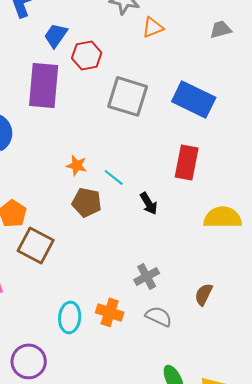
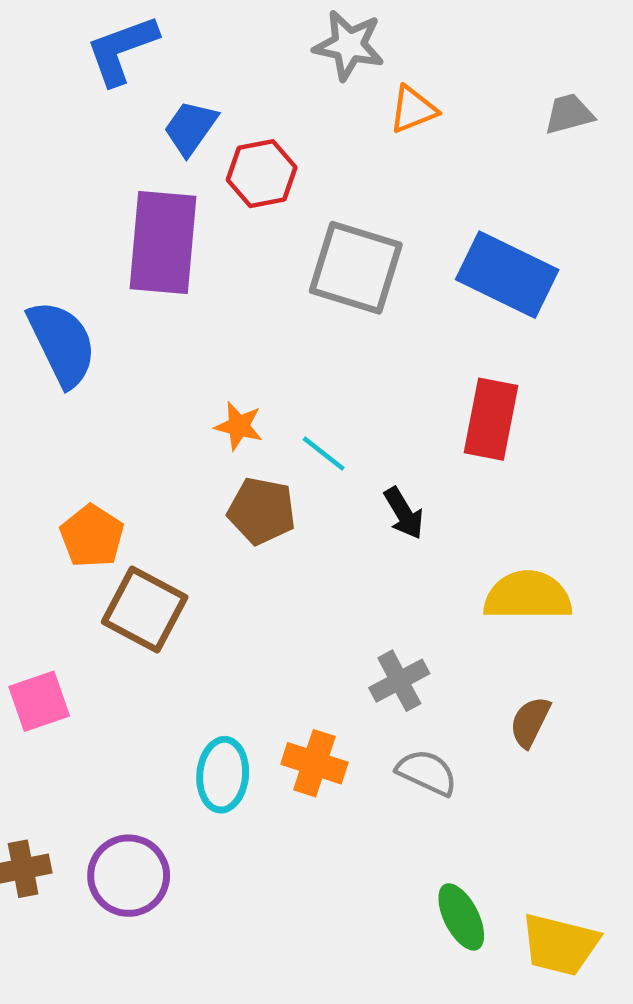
yellow semicircle: (223, 217) -> (528, 596), moved

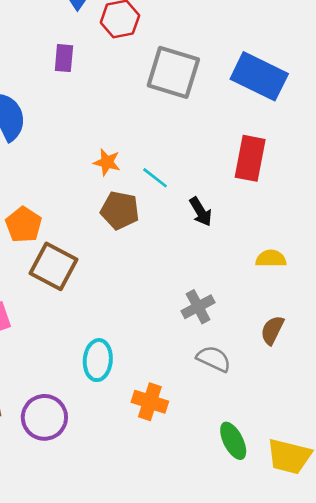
purple rectangle: (163, 243) -> (64, 58), size x0.5
yellow semicircle: (528, 596) -> (271, 259), size x0.6
orange cross: (314, 763) -> (150, 402), moved

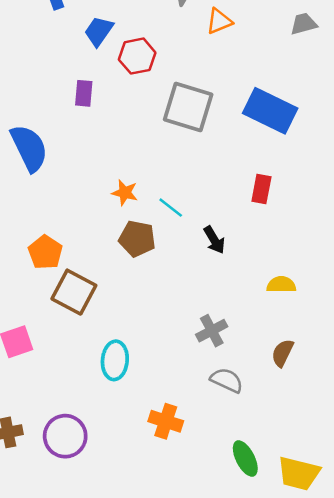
red rectangle: (250, 158) -> (261, 189), size x0.7
cyan ellipse: (98, 360) -> (115, 360), moved

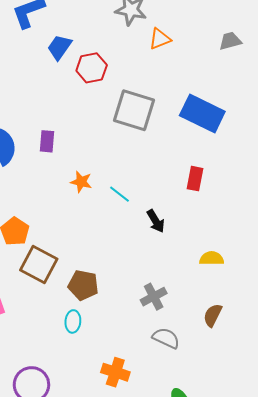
purple rectangle: (84, 93) -> (47, 141), moved
brown pentagon: (137, 239) -> (83, 285), moved
cyan ellipse: (115, 360) -> (73, 321), size x0.7

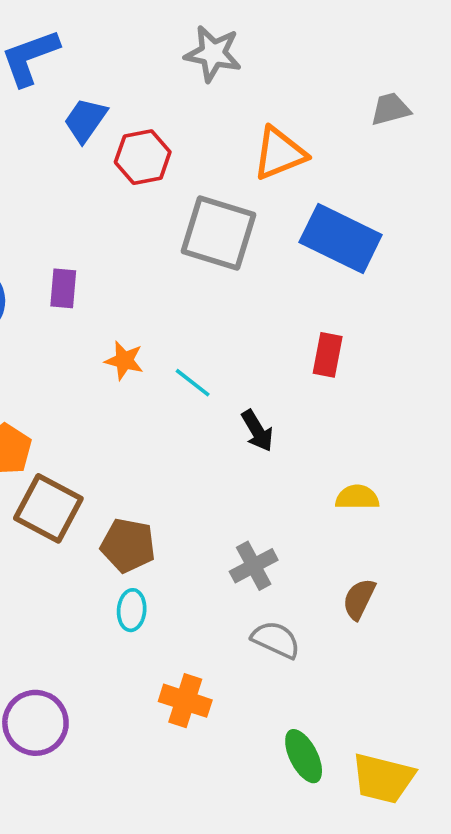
orange triangle: (160, 39) -> (280, 153), moved, size x1.4
cyan ellipse: (73, 321) -> (132, 610), moved

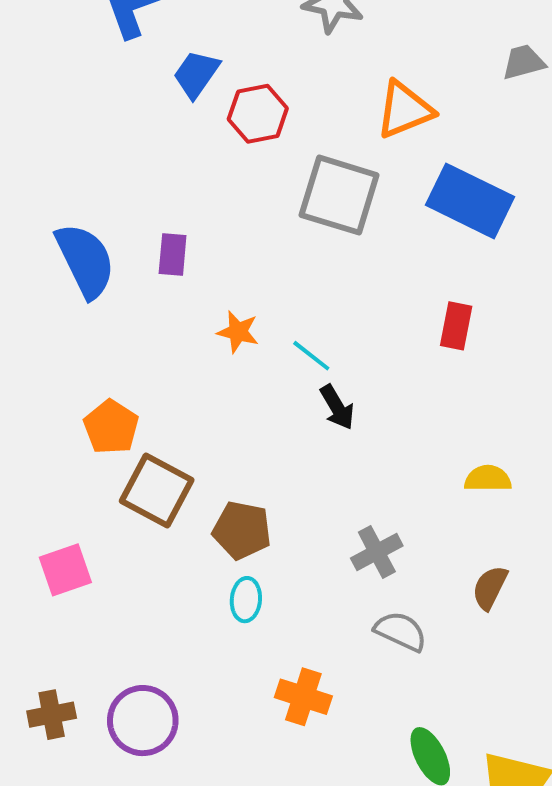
black arrow: (257, 431) -> (337, 407), moved

